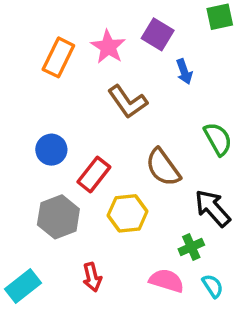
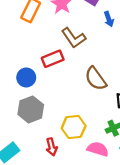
blue circle: (51, 150) -> (26, 77), moved
red rectangle: (94, 174) -> (53, 59), moved, turned 30
yellow hexagon: (128, 213) -> (74, 127), moved

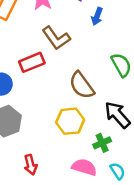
blue arrow: (109, 19) -> (97, 16), turned 40
yellow hexagon: (74, 127) -> (70, 121), moved

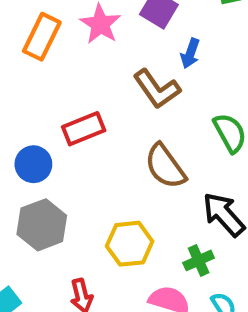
brown L-shape: (56, 38) -> (157, 89), moved
yellow hexagon: (70, 121) -> (130, 244), moved

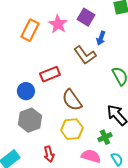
brown semicircle: (165, 166) -> (72, 100), moved

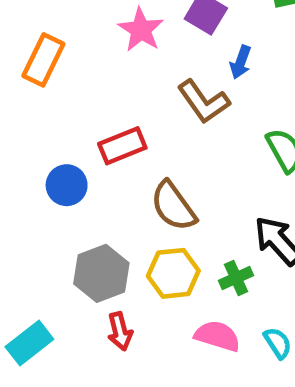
orange rectangle: (30, 30) -> (43, 60), moved
gray hexagon: (30, 120) -> (101, 273), moved
green cross: (105, 137) -> (236, 278), moved

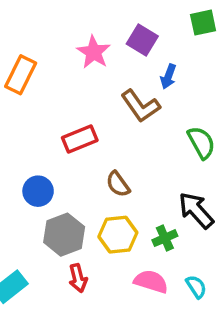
blue circle: (67, 185) -> (38, 191), moved
brown semicircle: (173, 206) -> (118, 184), size x0.7

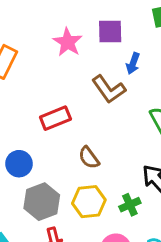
purple square: (142, 40) -> (110, 32), turned -32

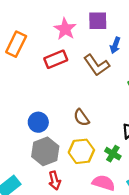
red rectangle: (55, 118) -> (56, 59), moved
blue circle: (19, 164) -> (38, 122), moved
green cross: (130, 205) -> (113, 154), turned -35

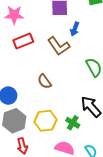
pink star: (65, 29) -> (14, 15), moved, turned -30
brown semicircle: (81, 118) -> (44, 81), moved

